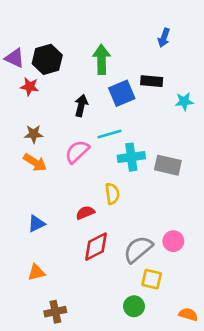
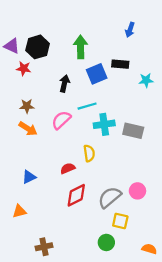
orange triangle: (36, 272) -> (19, 211), moved

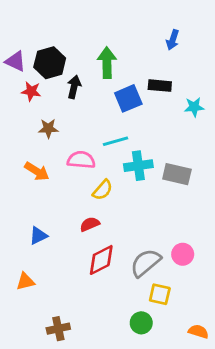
black arrow: (64, 84) -> (74, 87), moved
brown star: (27, 106) -> (48, 128), moved
pink semicircle: (61, 120) -> (81, 160), turned 48
yellow semicircle: (89, 153) -> (103, 190), moved, turned 49

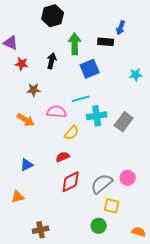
black hexagon: (50, 63) -> (53, 16), moved
black rectangle: (160, 86) -> (106, 42), moved
gray rectangle: (177, 174) -> (124, 122), turned -66

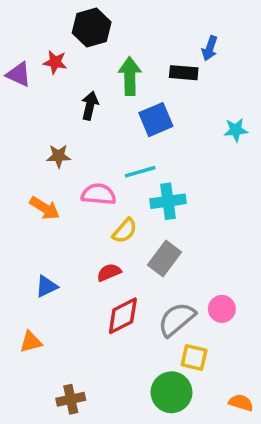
red star: (22, 64) -> (55, 62), moved
gray rectangle: (124, 122) -> (165, 259), moved
green circle: (99, 226) -> (171, 392), size x1.5

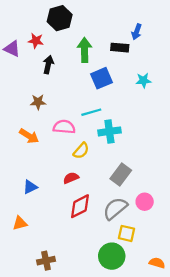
black arrow: (90, 106) -> (48, 65), moved
cyan star: (236, 130) -> (143, 80), moved
gray rectangle: (165, 259) -> (121, 175), moved

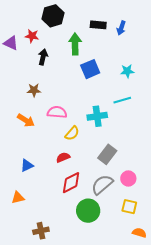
black rectangle: (120, 48) -> (98, 25), moved
cyan line: (91, 112) -> (122, 100), moved
yellow square: (126, 233) -> (129, 207), moved
green circle: (112, 256) -> (88, 211), moved

